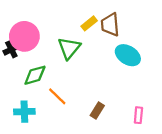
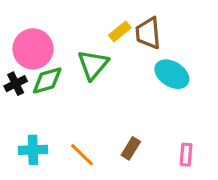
black cross: (11, 49) -> (16, 84), moved
green diamond: (35, 75) -> (47, 80), moved
orange line: (57, 96) -> (82, 155), moved

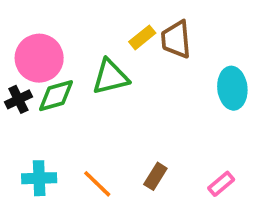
green triangle: (93, 65) -> (110, 77), turned 36
cyan ellipse: (172, 74) -> (232, 88), moved, turned 52
pink rectangle: (186, 155) -> (221, 184), turned 45

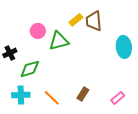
pink circle: (39, 58) -> (38, 31), moved, size x0.6
green diamond: (56, 96) -> (30, 69), moved

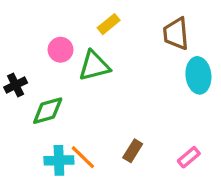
yellow rectangle: (76, 20) -> (109, 24), moved
brown trapezoid: (94, 21) -> (176, 34), moved
cyan cross: (21, 95) -> (59, 160), moved

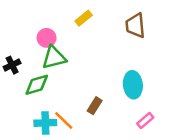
green triangle: (94, 66) -> (54, 58), moved
cyan ellipse: (198, 75) -> (133, 85), moved
brown rectangle: (133, 151) -> (95, 106), moved

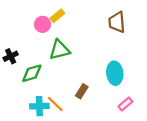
yellow rectangle: (84, 18) -> (57, 16), moved
pink circle: (47, 38) -> (43, 24), moved
green triangle: (54, 58) -> (60, 50), moved

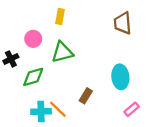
yellow rectangle: (57, 16) -> (60, 16), turned -40
pink circle: (43, 24) -> (33, 39), moved

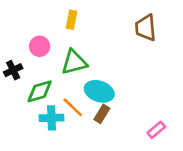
cyan ellipse: (120, 77) -> (99, 91), moved, turned -65
orange line: (58, 109) -> (73, 107), moved
cyan cross: (41, 112) -> (52, 118), moved

